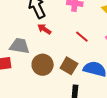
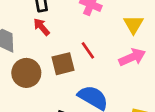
brown square: (69, 66) -> (63, 64), moved, turned 30

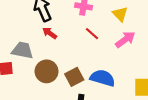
red line: (88, 50) -> (92, 34), moved
brown square: (63, 64) -> (74, 77), moved

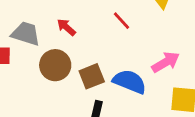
red arrow: (50, 33) -> (66, 27), moved
pink arrow: (125, 40) -> (166, 62), moved

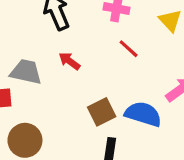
brown circle: (55, 65) -> (25, 140), moved

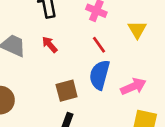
blue semicircle: (143, 114) -> (100, 75), moved, turned -104

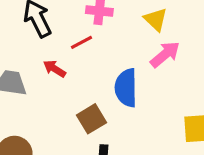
red line: (99, 45) -> (81, 42), moved, turned -66
pink arrow: (133, 86) -> (165, 54), moved

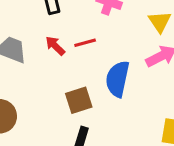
red line: (81, 42) -> (85, 43), moved

